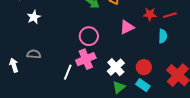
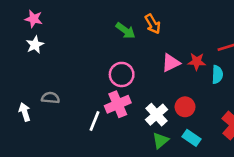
red star: (150, 14) -> (197, 62), moved
white star: (34, 17) -> (35, 45), moved
red circle: (144, 67) -> (185, 107), moved

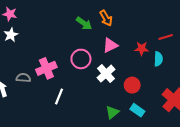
pink triangle: (171, 63) -> (110, 45), moved
pink cross: (118, 104) -> (46, 68), moved
white cross: (157, 115) -> (106, 74), moved

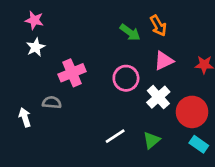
pink cross: (46, 68) -> (72, 73), moved
red circle: (132, 85) -> (192, 112), size x1.5
white line: (59, 97) -> (115, 136), moved, turned 35
green triangle: (112, 112) -> (152, 140), moved

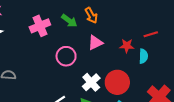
pink cross: (72, 73) -> (40, 26), moved
white cross: (158, 97) -> (91, 82), moved

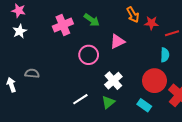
orange arrow: (91, 15) -> (133, 15), moved
red star: (127, 46) -> (151, 23), moved
red circle: (117, 82) -> (154, 81), moved

